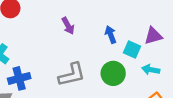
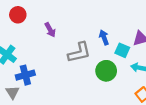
purple arrow: (68, 26) -> (50, 30), moved
gray L-shape: (72, 75) -> (79, 52), moved

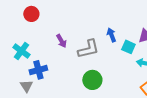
purple arrow: (50, 30) -> (61, 41), moved
green circle: (106, 71) -> (92, 80), moved

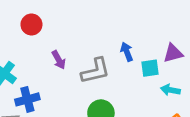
red circle: (31, 14) -> (31, 25), moved
cyan square: (128, 47) -> (150, 68), turned -32

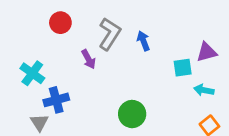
blue arrow: (127, 52) -> (143, 41), moved
gray L-shape: (95, 71) -> (110, 34), moved, turned -44

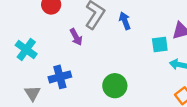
blue cross: (56, 100) -> (60, 77), moved

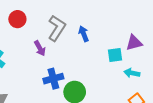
blue cross: (60, 77) -> (53, 79), moved

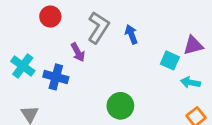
cyan square: (115, 55) -> (170, 60), turned 32
blue cross: (53, 79) -> (56, 77), moved, turned 30

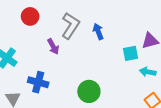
cyan square: (170, 60) -> (130, 53), turned -35
blue cross: (56, 77) -> (38, 82), moved

